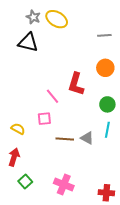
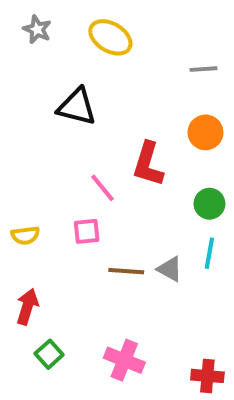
gray star: (33, 17) -> (37, 29), moved
black triangle: (28, 42) -> (77, 107), moved
yellow semicircle: (18, 129) -> (25, 235), moved, turned 144

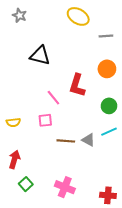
yellow ellipse: (110, 37) -> (78, 16), moved
cyan line: (209, 253) -> (109, 132), turned 56

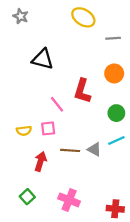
yellow semicircle: (13, 122) -> (24, 131), moved
red arrow: (14, 159) -> (40, 161), moved

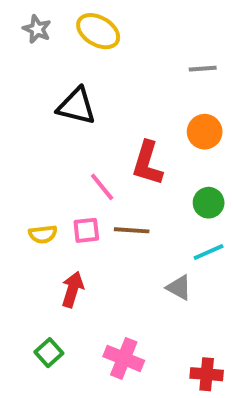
yellow ellipse: (83, 17) -> (98, 31), moved
gray triangle: (94, 149) -> (179, 287), moved
brown line: (70, 150) -> (132, 230), moved

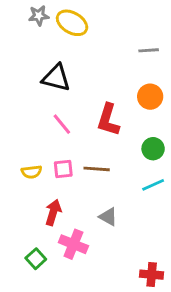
gray star: (37, 29) -> (39, 16), moved, turned -30
pink line: (102, 187) -> (62, 124), moved
gray triangle: (179, 287) -> (108, 217), moved
pink cross: (124, 358) -> (73, 244), moved

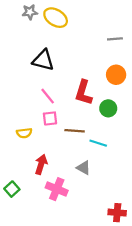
green circle: (153, 149) -> (108, 108), moved
pink square: (63, 169) -> (50, 118), moved
cyan line: (153, 185) -> (98, 143), moved, turned 42
green square: (36, 259) -> (12, 189), moved

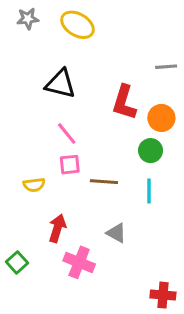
gray star: (30, 12) -> (28, 19), moved
gray line: (115, 39) -> (166, 67), moved
orange circle: (116, 75) -> (161, 118), moved
red L-shape: (84, 93) -> (124, 102), moved
cyan line: (98, 143) -> (149, 191), moved, turned 72

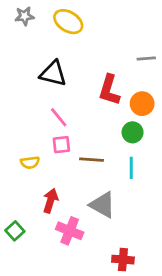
gray triangle: (116, 233) -> (102, 205), size x1.5
red cross: (163, 295) -> (123, 260), moved

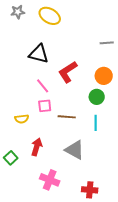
red L-shape: (109, 90) -> (68, 72), moved, turned 40
green square: (15, 231) -> (11, 158), moved
pink cross: (70, 231) -> (50, 180), moved

